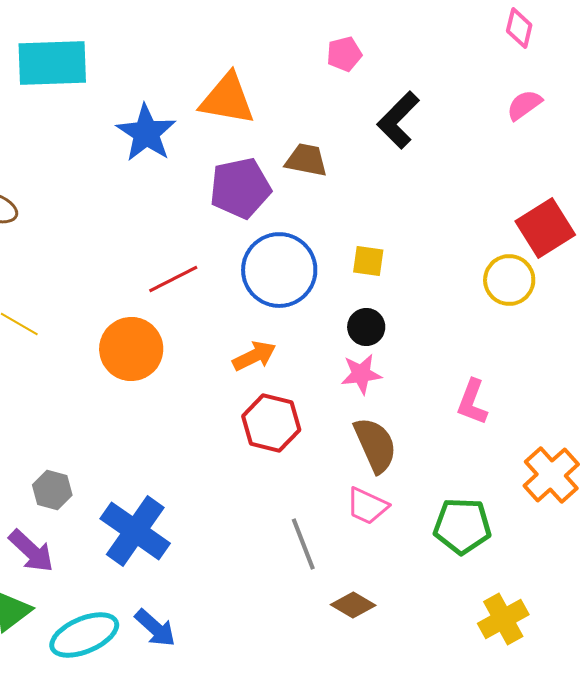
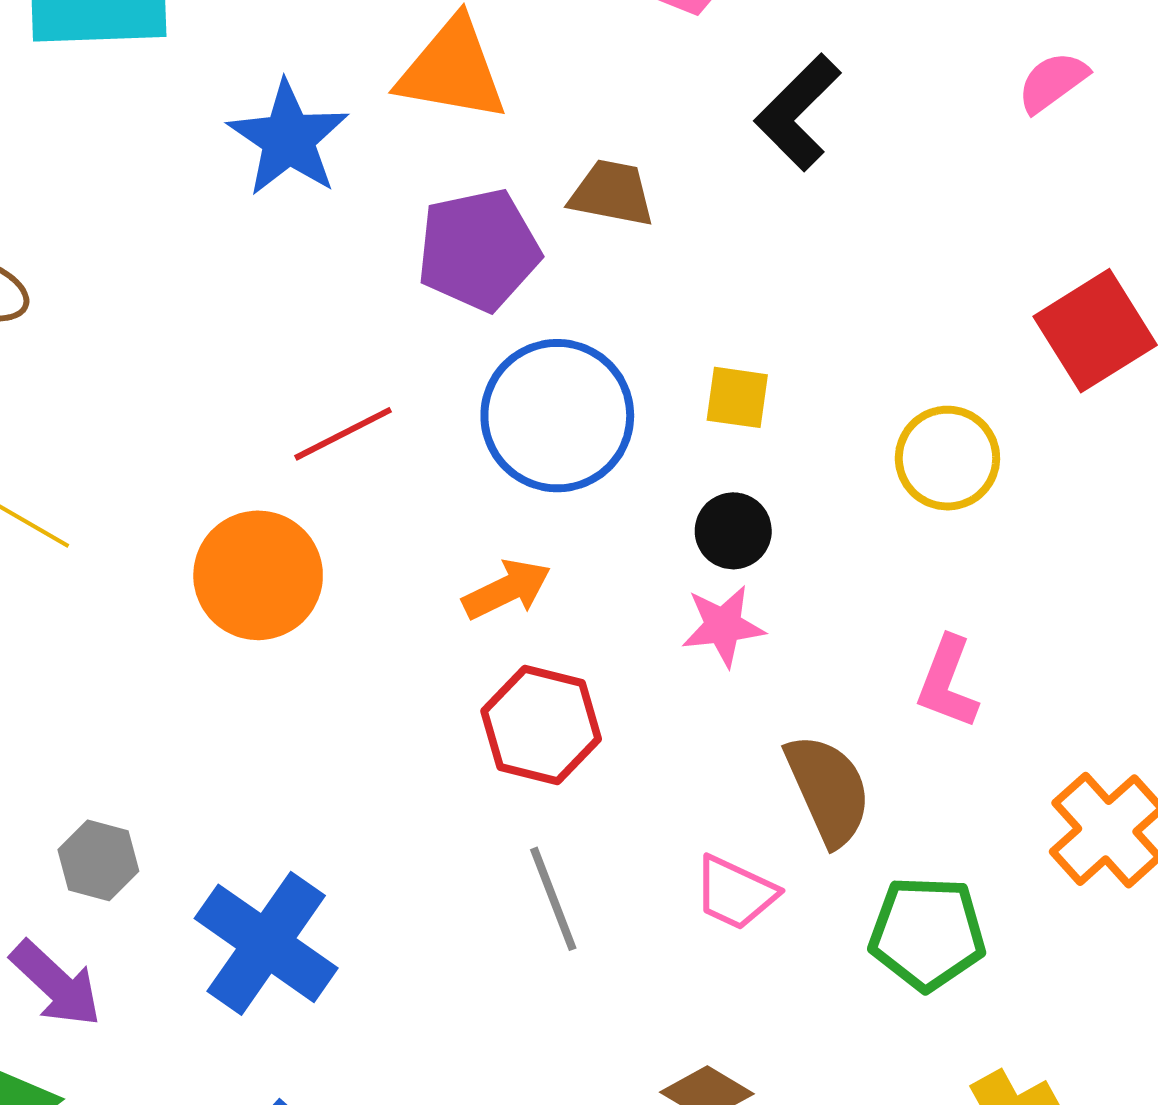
yellow circle: (509, 280) -> (947, 458), moved
brown semicircle: (375, 445) -> (828, 790), moved
gray line: (303, 544) -> (553, 899), moved

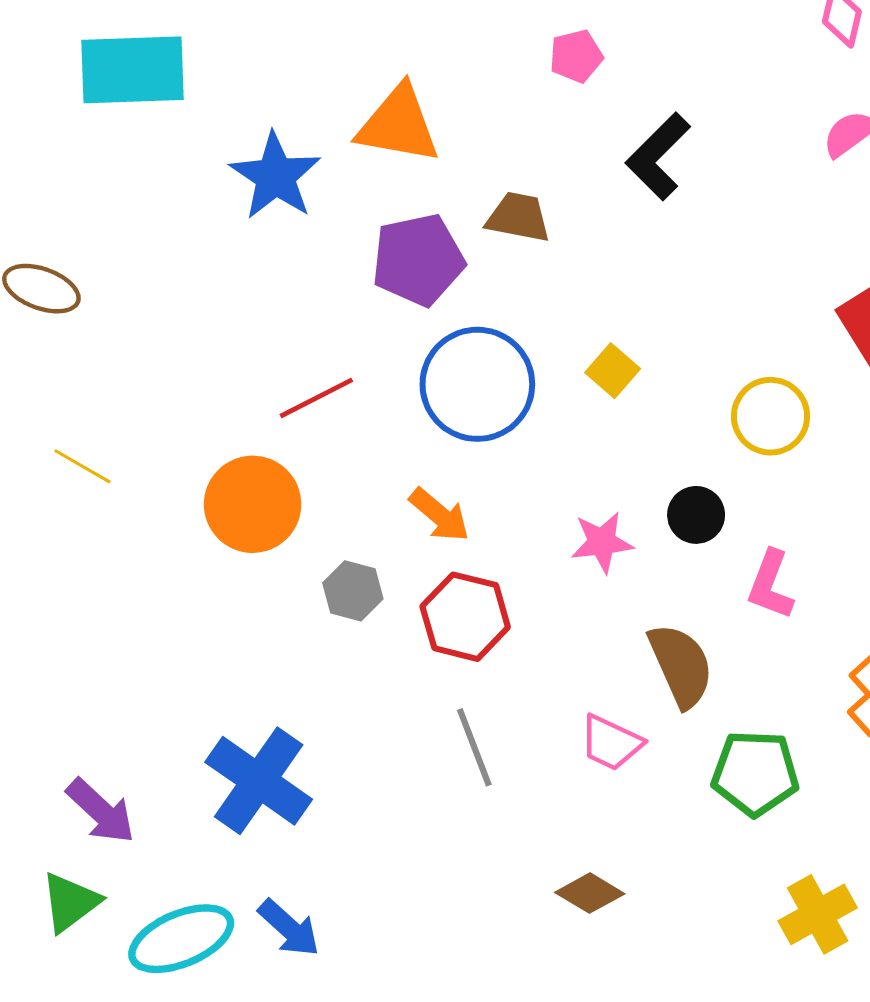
yellow square: (737, 397) -> (613, 371), turned 33
black circle: (733, 531) -> (696, 515), moved
orange arrow: (507, 589) -> (439, 515), turned 66
gray hexagon: (98, 860) -> (353, 591), moved

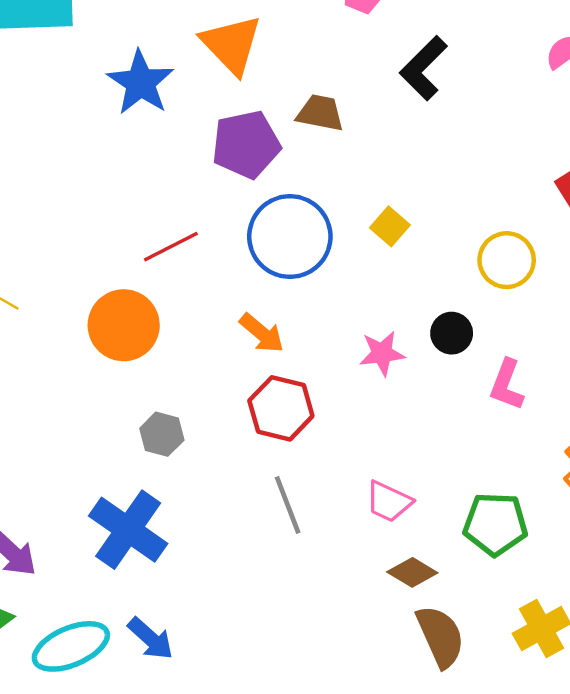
orange triangle: (398, 125) -> (231, 44), turned 36
gray hexagon: (353, 591) -> (162, 434), moved
brown semicircle: (681, 665) -> (440, 636), moved
brown diamond: (590, 893) -> (412, 572), moved

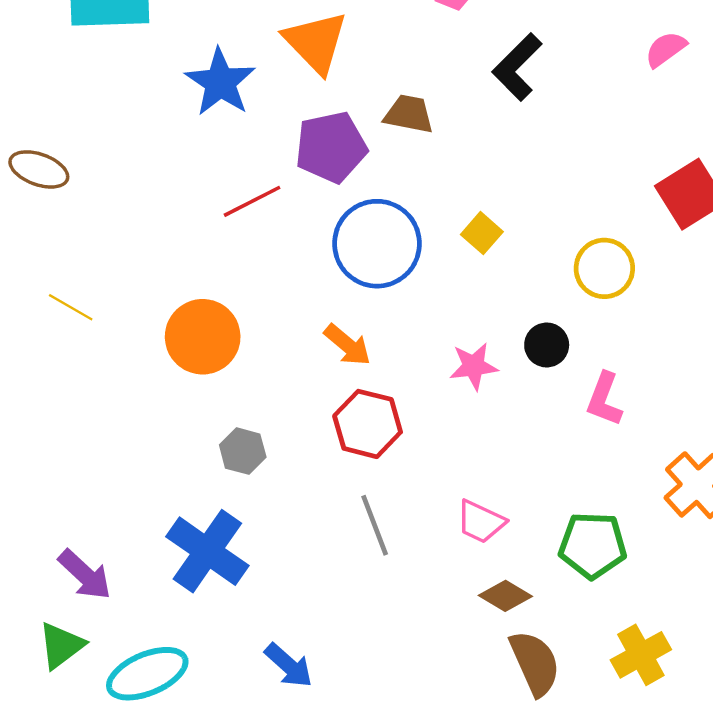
red line: (171, 247) -> (252, 201), moved
blue arrow: (151, 639) -> (289, 665), moved

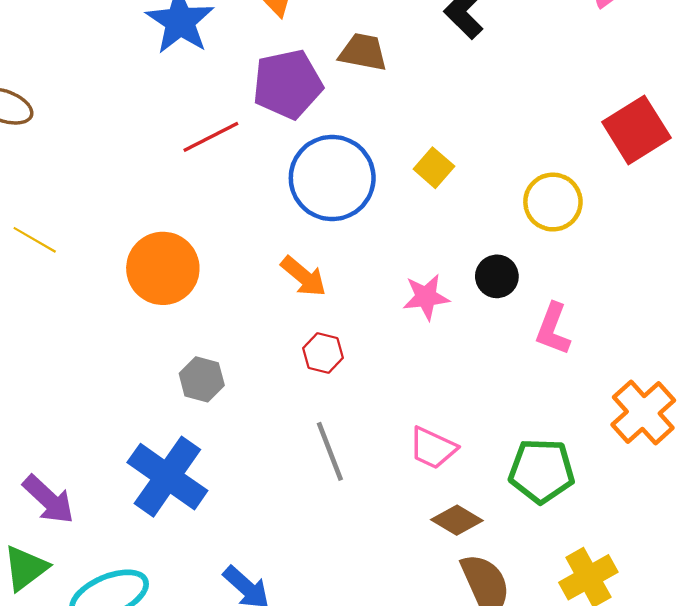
red hexagon: (368, 424) -> (323, 353), size x0.6

